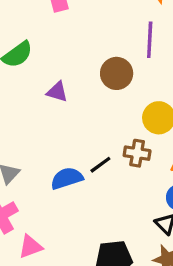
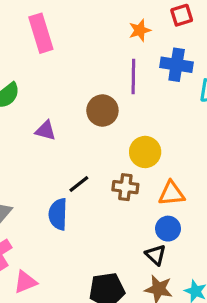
black line: (100, 165) -> (79, 184), moved
blue semicircle: (67, 178) -> (58, 214), turned -68

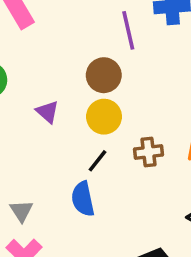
purple triangle: (46, 131) -> (47, 112), turned 40
yellow circle: (145, 152) -> (104, 117), moved

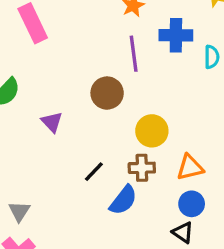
yellow circle: (104, 117) -> (152, 131), moved
blue semicircle: (83, 199) -> (123, 200), moved, turned -136

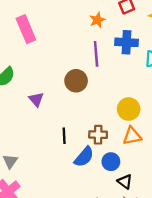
yellow circle: (152, 131) -> (129, 109), moved
black line: (94, 172) -> (64, 136), turned -49
blue circle: (192, 204) -> (111, 162), moved

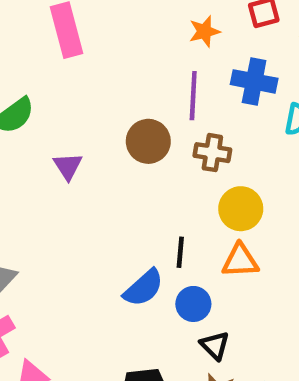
brown cross: (98, 135) -> (212, 153), moved
black line: (64, 136) -> (180, 252), moved

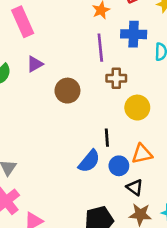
brown circle: (148, 141) -> (67, 91), moved
purple triangle: (68, 166) -> (35, 64), moved, turned 42
orange triangle: (240, 261) -> (142, 154), moved

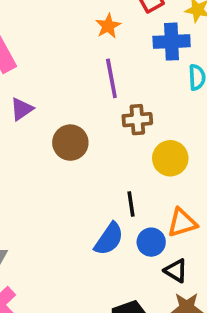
blue cross: (134, 34) -> (172, 42), moved

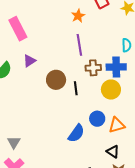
blue cross: (172, 42) -> (116, 67), moved
black line: (131, 204) -> (76, 88), moved
blue circle: (151, 242) -> (97, 119), moved

